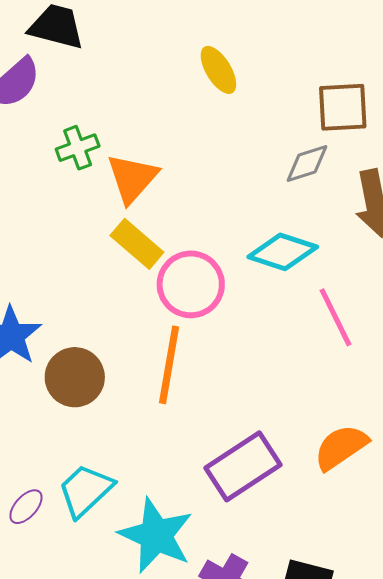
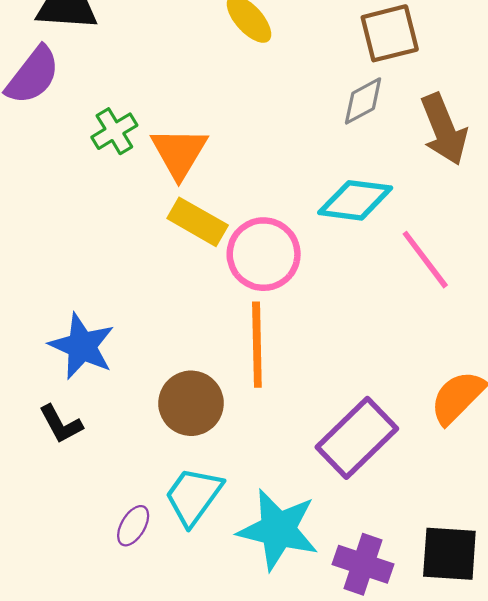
brown circle: (75, 377) -> (191, 403), moved

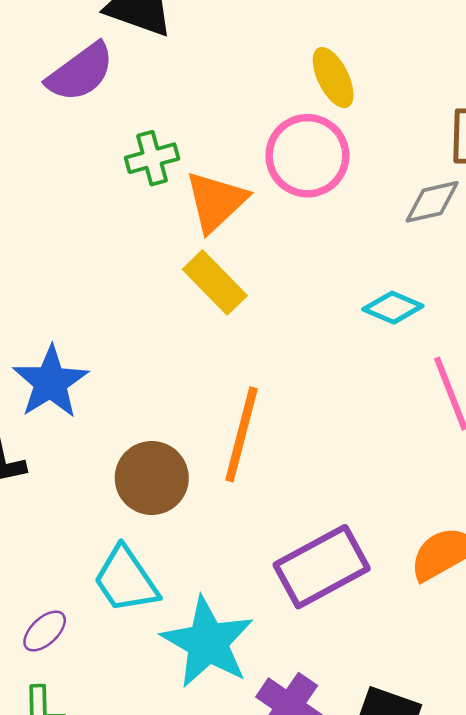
cyan diamond: (355, 200) -> (393, 308), size x0.7
pink circle: (264, 254) -> (307, 156), moved
cyan trapezoid: (193, 496) -> (126, 580), turned -86
purple ellipse: (133, 526) -> (45, 631), moved

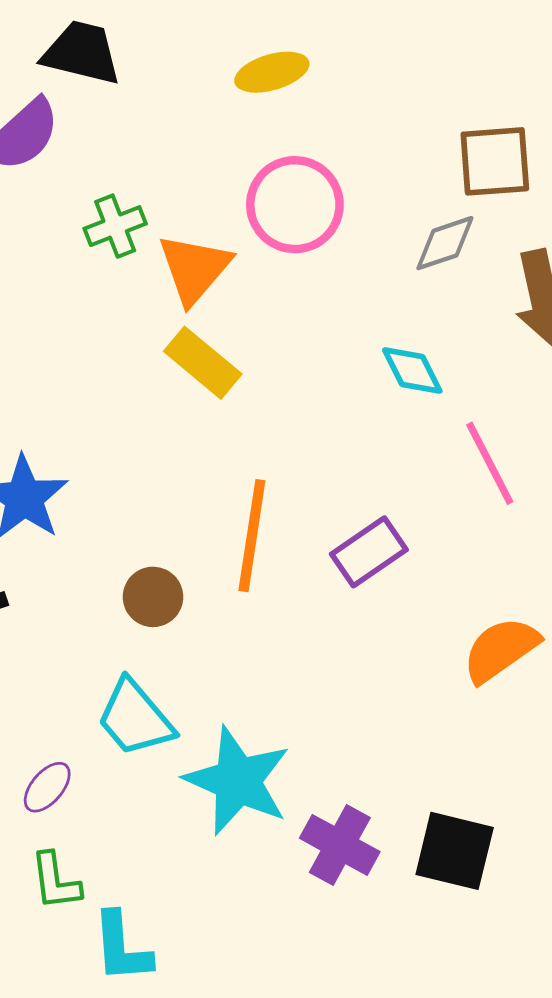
yellow ellipse: (333, 78) -> (272, 72), moved, turned -74
cyan diamond: (393, 308) -> (412, 370), turned 46
brown circle: (152, 478) -> (153, 597), size x0.7
purple rectangle: (322, 567) -> (369, 552), moved, size x0.7

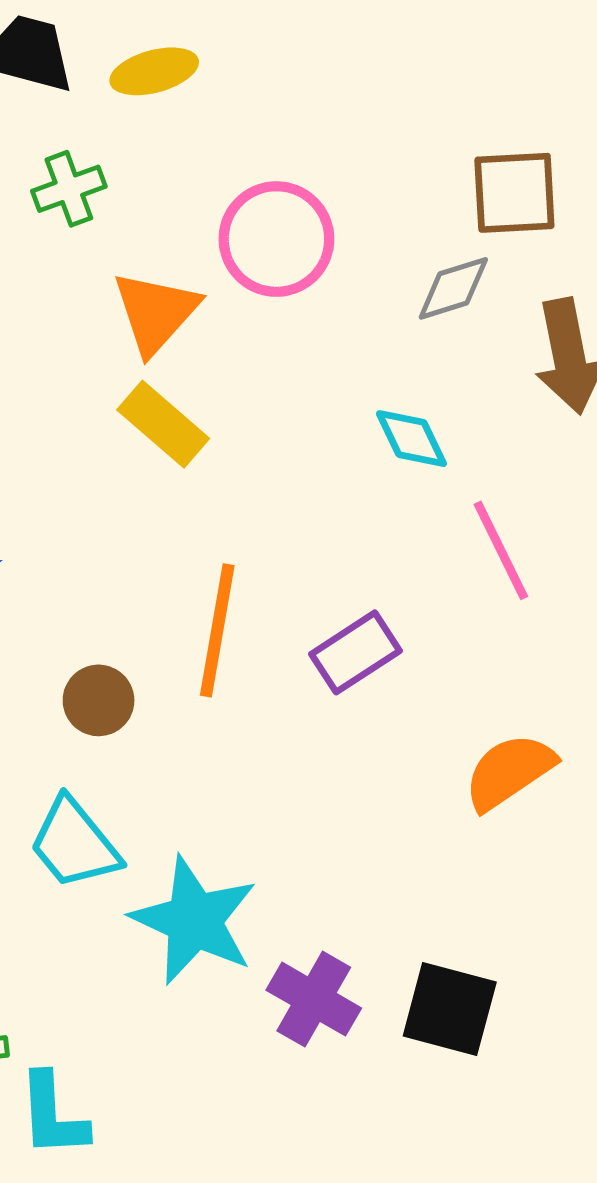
yellow ellipse: (272, 72) -> (154, 71), moved
green cross: (115, 226) -> (69, 189), moved

